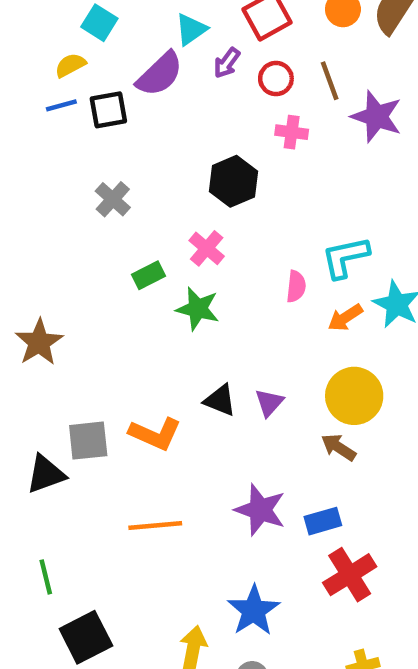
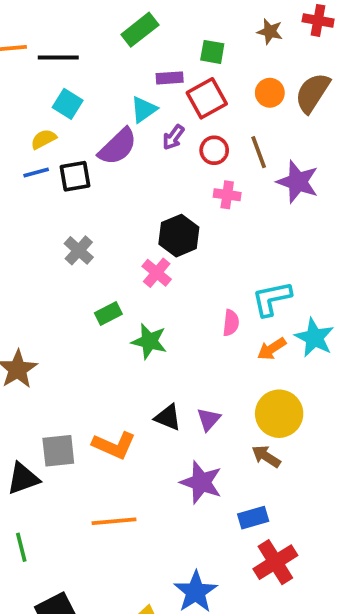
pink cross: (207, 248) -> (157, 273), moved
purple star: (260, 510) -> (201, 482), moved
green line: (46, 577) -> (21, 547), moved

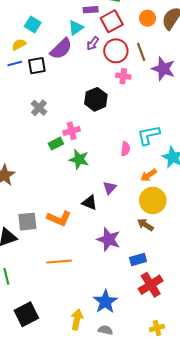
red circle: (214, 150) -> (116, 51), size x1.5
pink cross: (157, 273) -> (72, 131), moved, turned 35
orange arrow: (272, 349) -> (149, 175), moved
purple triangle: (209, 419) -> (110, 188), moved

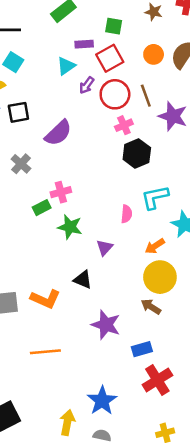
purple semicircle: (61, 49) -> (58, 133), moved
pink cross: (123, 76) -> (124, 125), turned -32
black hexagon: (96, 99) -> (137, 154), moved
purple triangle: (110, 188) -> (105, 247), moved

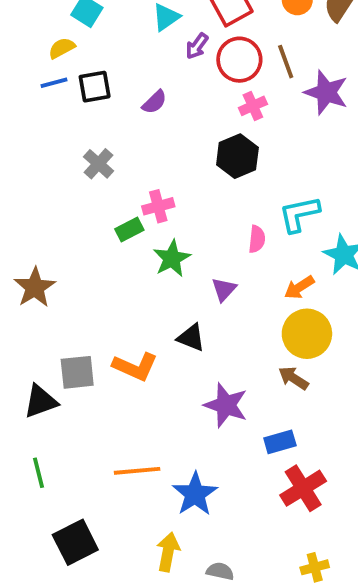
purple semicircle: (58, 133) -> (154, 102), moved, size x0.6
black hexagon: (137, 154) -> (237, 156), moved
green star: (70, 227) -> (172, 258), turned 30
orange line: (45, 352) -> (137, 471), moved
blue star: (102, 401) -> (195, 494), moved

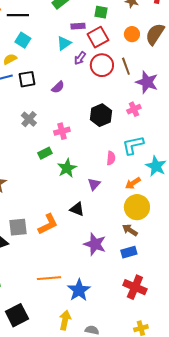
pink cross: (253, 106) -> (134, 109), moved
pink cross: (158, 206) -> (62, 131), moved
orange L-shape: (135, 367) -> (48, 224), turned -50
blue rectangle: (280, 442) -> (129, 252), moved
red cross: (303, 488) -> (135, 287), turned -35

